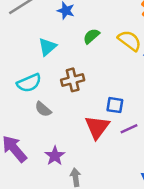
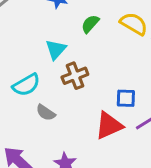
cyan triangle: (47, 47) -> (56, 49), moved
red triangle: (97, 127) -> (109, 126), turned 36

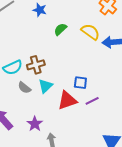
cyan triangle: (56, 49) -> (45, 86), moved
brown cross: (75, 76) -> (36, 65), moved

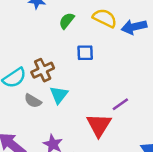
blue square: (80, 83) -> (85, 53), moved
red triangle: (67, 100) -> (99, 125), moved, turned -30

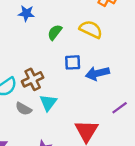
blue arrow: (134, 27) -> (97, 73), moved
purple line: (120, 104) -> (120, 108), moved

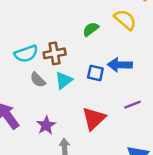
green semicircle: (55, 32) -> (91, 29), moved
blue square: (73, 62) -> (95, 73), moved

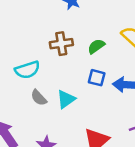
brown cross: (55, 53) -> (61, 44), moved
blue square: (95, 73) -> (97, 78), moved

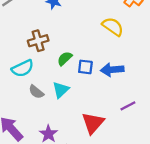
brown cross: (61, 44) -> (38, 41), moved
green semicircle: (96, 46) -> (65, 58), moved

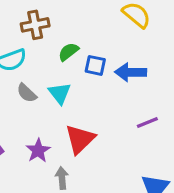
cyan triangle: (61, 90) -> (60, 93), turned -30
red triangle: (93, 123) -> (80, 139), moved

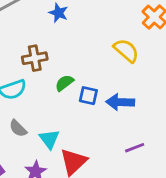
gray semicircle: (27, 93) -> (18, 128), moved
cyan triangle: (60, 93) -> (49, 139), moved

